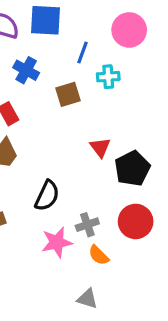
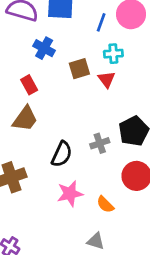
blue line: (82, 53) -> (101, 22), moved
red triangle: (100, 147) -> (107, 79), moved
gray cross: (87, 225) -> (100, 143), moved

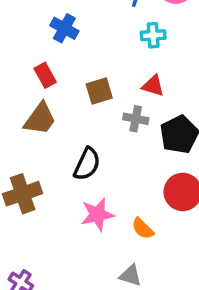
brown square: (79, 69) -> (99, 91), moved
red triangle: (107, 79) -> (153, 86), moved, turned -36
gray cross: (100, 143) -> (136, 119), moved, turned 30

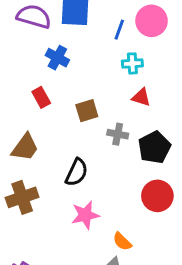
red triangle: (153, 86) -> (141, 97), moved
brown trapezoid: (40, 119) -> (25, 147), moved
orange semicircle: (143, 228) -> (122, 241), moved

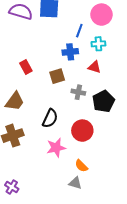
blue line: (119, 30) -> (79, 31), moved
blue cross: (57, 58) -> (70, 52), moved, turned -35
cyan cross: (132, 63) -> (98, 44), moved
red circle: (157, 196) -> (82, 131), moved

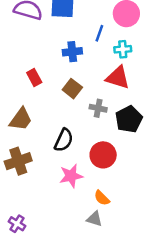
blue cross: (70, 52) -> (72, 52), moved
red triangle: (94, 67) -> (118, 77), size x1.5
brown square: (57, 76) -> (72, 89), turned -35

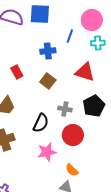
cyan cross: (123, 49) -> (98, 43), moved
gray cross: (98, 108) -> (65, 109), moved

